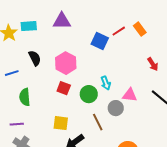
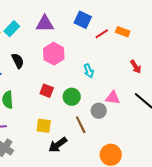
cyan rectangle: (29, 26) -> (12, 29), turned -42
orange rectangle: (140, 29) -> (123, 32), turned -32
blue square: (100, 41) -> (83, 20), moved
pink hexagon: (66, 63) -> (54, 54), moved
cyan arrow: (106, 83) -> (89, 71), moved

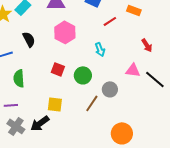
red line: (102, 34) -> (110, 21), moved
pink triangle: (113, 98) -> (133, 70), moved
brown line: (81, 125) -> (92, 103), turned 60
black arrow: (58, 145) -> (40, 123), moved

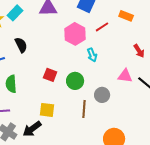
pink hexagon: (65, 32) -> (75, 34), moved
brown line: (92, 103) -> (84, 109), turned -30

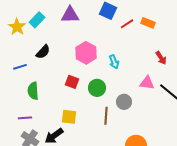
red line: (102, 27) -> (127, 24), moved
pink hexagon: (75, 34) -> (86, 53), moved
black semicircle: (21, 45) -> (43, 52), turned 70

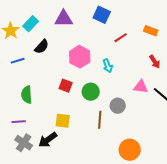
orange rectangle: (148, 23) -> (151, 31), moved
red line: (127, 24) -> (121, 38), moved
black semicircle: (43, 52) -> (42, 47), moved
blue line: (20, 67) -> (18, 61), moved

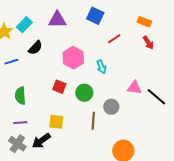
orange rectangle: (151, 31) -> (144, 22), moved
red arrow: (155, 62) -> (148, 43), moved
purple line: (19, 122) -> (20, 123), moved

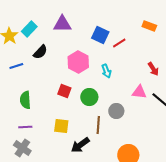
blue square: (95, 16) -> (100, 35), moved
red arrow: (148, 43) -> (153, 69), moved
black arrow: (41, 141) -> (80, 145), moved

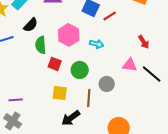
cyan arrow: (106, 71) -> (97, 44), turned -56
green semicircle: (25, 100) -> (41, 45), moved
yellow square: (61, 126) -> (60, 93), moved

